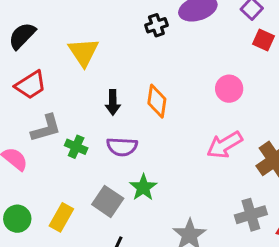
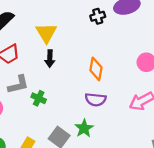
black arrow: (113, 102) -> (50, 59), moved
purple semicircle: (122, 147) -> (96, 100), moved

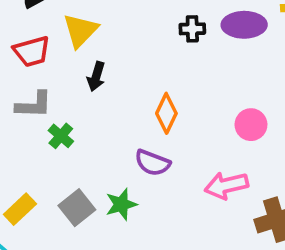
yellow triangle: (46, 33) -> (80, 30), moved

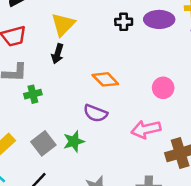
yellow triangle: (80, 30) -> (63, 24), moved
orange diamond: (166, 113) -> (105, 79), turned -70
green cross: (61, 136) -> (33, 94), turned 35

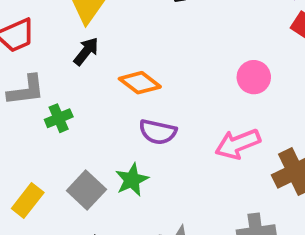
black arrow: (58, 54) -> (86, 51), turned -150
orange diamond: (105, 79) -> (140, 83), moved

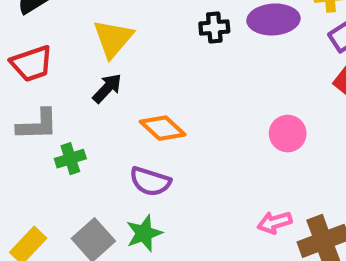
purple semicircle: (158, 132) -> (150, 181), moved
pink arrow: (238, 144) -> (275, 222), moved, size x0.7

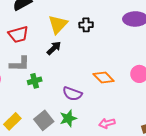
black cross: (214, 27) -> (86, 25), moved
orange diamond: (163, 128) -> (104, 77), moved
pink arrow: (275, 222) -> (107, 123), moved

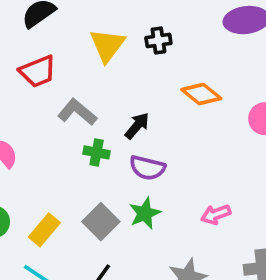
black arrow: (54, 48) -> (137, 126), moved
gray L-shape: (20, 64) -> (77, 112), moved, turned -135
orange diamond: (104, 77) -> (201, 94), moved
green cross: (35, 81) -> (97, 152), moved, turned 32

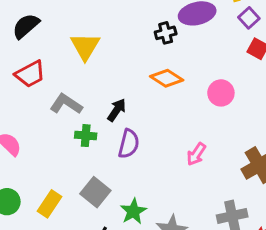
black cross: (158, 40) -> (166, 33), moved
purple semicircle: (147, 168) -> (129, 144), turned -84
green star: (145, 213) -> (133, 211), moved
pink arrow: (216, 214) -> (196, 154), moved, turned -30

